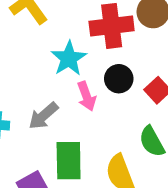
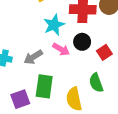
pink arrow: (86, 96) -> (61, 49), turned -49

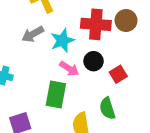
gray arrow: (33, 57) -> (33, 34), moved
green rectangle: (44, 86) -> (56, 95), moved

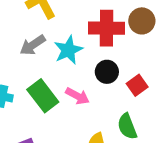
pink arrow: (69, 69) -> (77, 96), moved
green rectangle: (56, 95) -> (43, 96), moved, turned -44

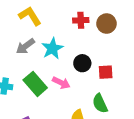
red cross: (107, 28) -> (81, 20), moved, size x0.6
red square: (137, 85) -> (106, 72), turned 35

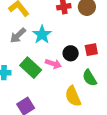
black circle: (82, 63) -> (71, 53), moved

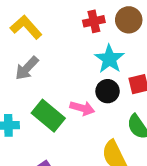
cyan star: (42, 35) -> (109, 59), moved

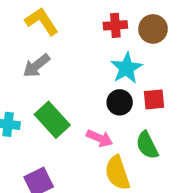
pink arrow: (82, 108) -> (100, 138), moved

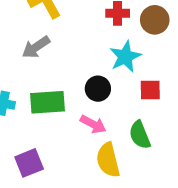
black circle: (120, 102) -> (98, 89), moved
green rectangle: (52, 120) -> (48, 102), turned -56

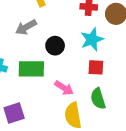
black circle: (98, 89) -> (55, 46), moved
red square: (150, 90) -> (96, 67), moved

